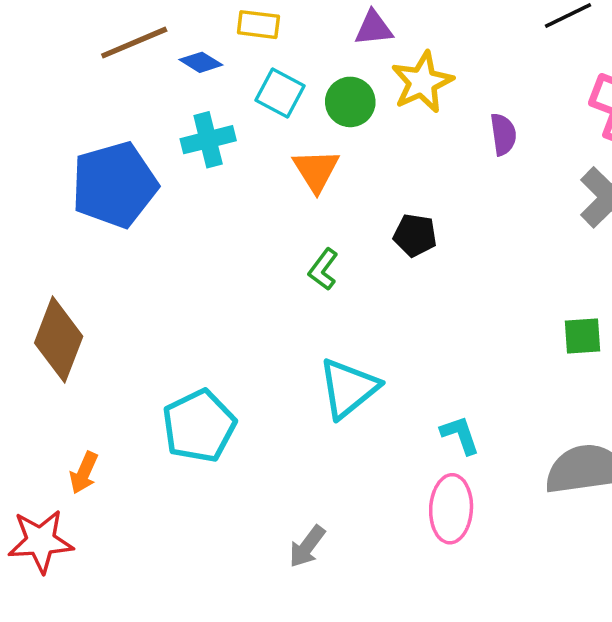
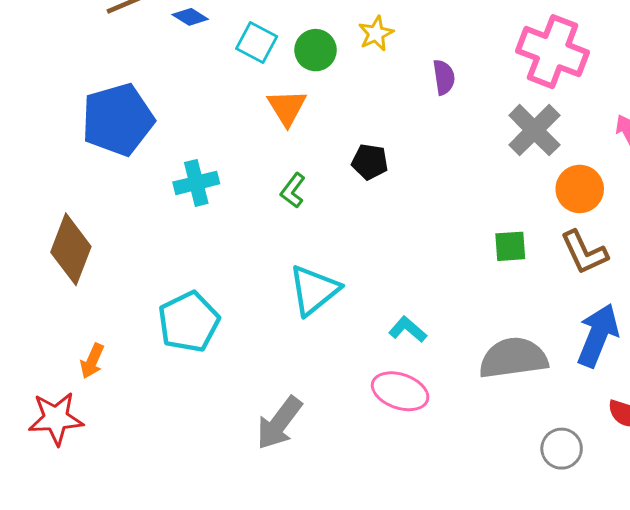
yellow star: (422, 82) -> (376, 33), size x0.7
cyan cross: (208, 140) -> (196, 183), moved
cyan L-shape: (460, 435) -> (408, 329), turned -30
pink ellipse: (451, 509) -> (400, 391), turned -74
gray arrow: (307, 547) -> (279, 423), size x1.5

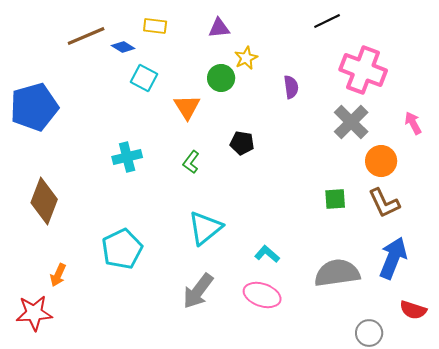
cyan square: (257, 43) -> (144, 78), moved
green circle: (316, 50) -> (221, 78), moved
blue pentagon: (118, 120) -> (34, 107), moved
gray arrow: (279, 423) -> (198, 291), moved

